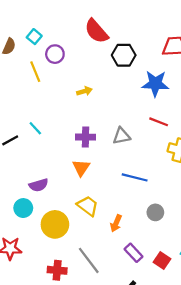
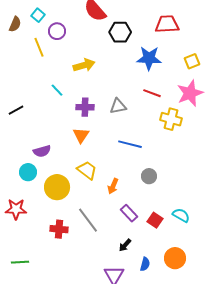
yellow arrow: (84, 91) -> (84, 65), size x1.5
cyan line: (35, 128) -> (57, 90), moved

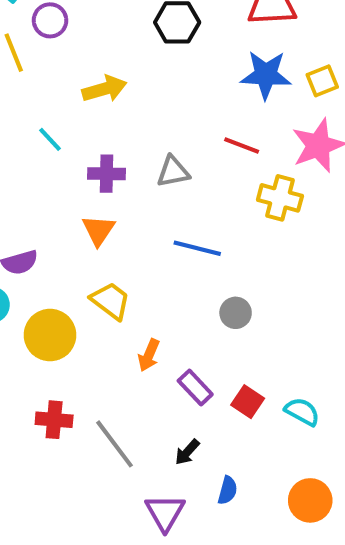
blue star: (149, 58) -> (266, 75), moved
orange arrow: (113, 186) -> (149, 355), moved
cyan semicircle: (181, 215) -> (302, 412), moved
gray line: (88, 220) -> (115, 444), moved
orange circle: (175, 258) -> (310, 500), moved

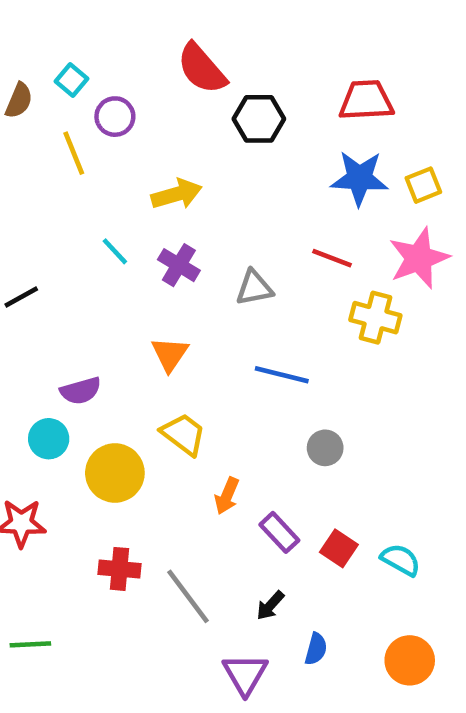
purple cross: (106, 174) -> (179, 265), moved, turned 30

